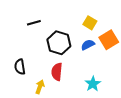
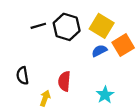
yellow square: (90, 23) -> (102, 26), size x1.5
black hexagon: (59, 43) -> (67, 27), moved

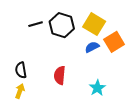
yellow arrow: (45, 98) -> (20, 91), moved

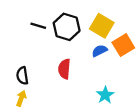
black line: (36, 24) -> (38, 26), turned 32
red semicircle: (60, 75) -> (64, 69), moved

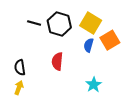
blue semicircle: (100, 51) -> (89, 45), turned -48

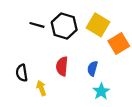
blue semicircle: (89, 45) -> (93, 69), moved
yellow arrow: (19, 88) -> (41, 88), moved, turned -40

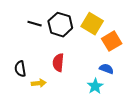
blue semicircle: (93, 69) -> (106, 69), moved, turned 96
yellow arrow: (41, 88) -> (39, 83), turned 104

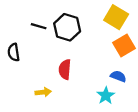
yellow square: (92, 24) -> (116, 17), moved
black semicircle: (20, 69) -> (14, 52), moved

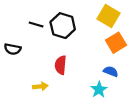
black semicircle: (14, 52) -> (13, 49), turned -70

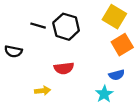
red semicircle: (61, 65) -> (64, 68), turned -102
blue semicircle: (111, 71) -> (117, 75), turned 144

